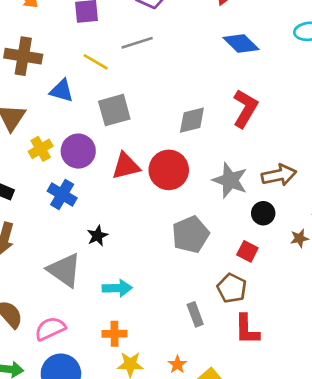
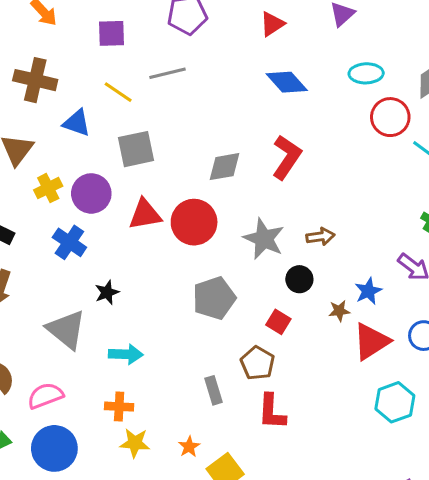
brown arrow: (279, 175) -> (320, 237), size x0.7

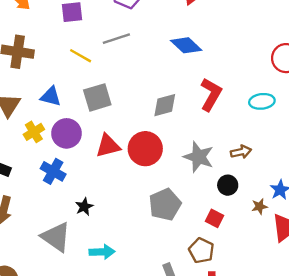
cyan ellipse: (366, 73) -> (262, 101), moved
blue diamond: (287, 82) -> (186, 45), moved
blue triangle: (77, 123) -> (51, 96), moved

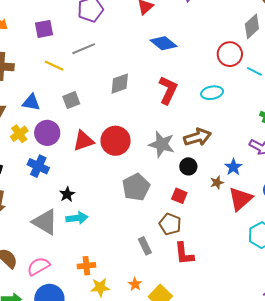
blue diamond: (186, 45) -> (163, 43), moved
gray square: (97, 97) -> (71, 100), size x0.7
gray diamond: (165, 105) -> (120, 84), moved
brown arrow: (241, 152) -> (197, 137), size x1.5
cyan arrow: (102, 252) -> (77, 218), moved

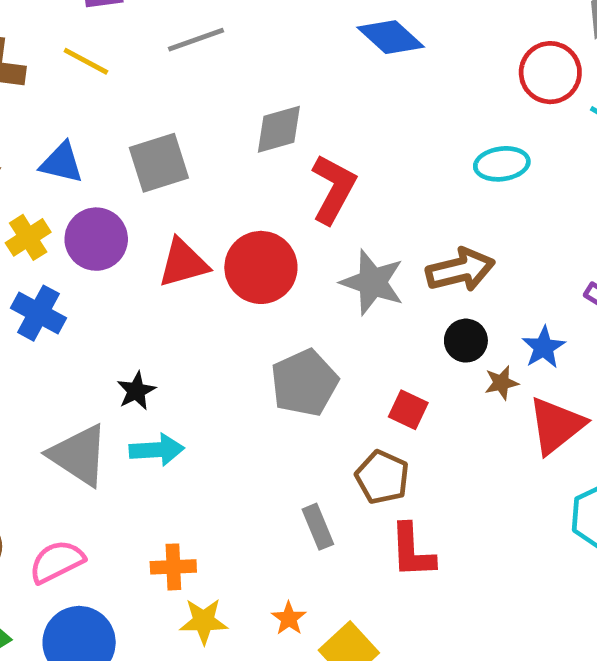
yellow line: (54, 66) -> (86, 61), moved
red L-shape: (168, 90) -> (333, 189), moved
gray square: (71, 100) -> (159, 163), size x1.4
blue cross: (38, 166) -> (38, 313), moved
black circle: (188, 166) -> (466, 341), moved

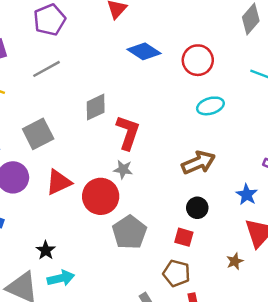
red circle: (550, 73) -> (198, 60), moved
red circle: (261, 267) -> (101, 196), moved
gray star: (372, 282) -> (123, 169), moved, size x0.6
black circle: (466, 341) -> (197, 208), moved
brown star: (501, 383) -> (235, 261), moved

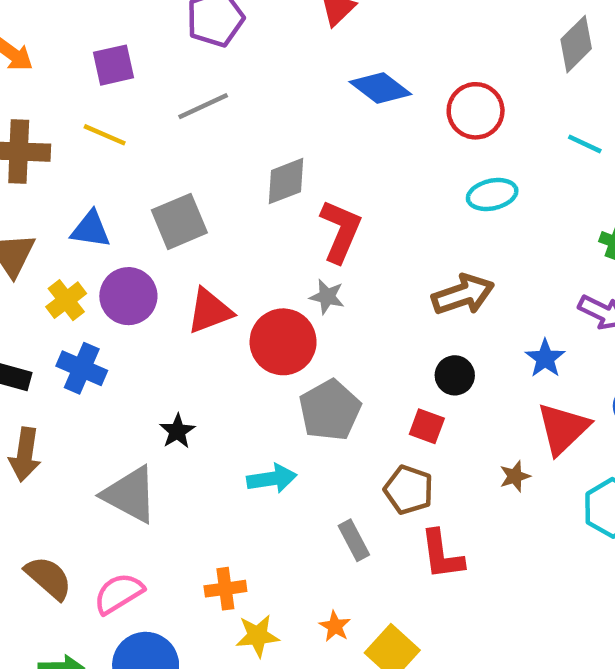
cyan arrow: (61, 278) -> (272, 479), moved

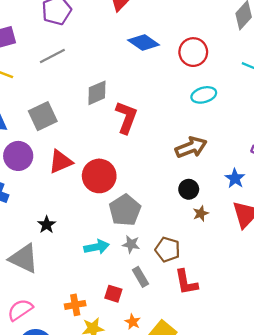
gray star: (327, 297) -> (131, 244), moved
red square: (427, 426) -> (113, 294), moved
brown star: (515, 476) -> (201, 213), moved

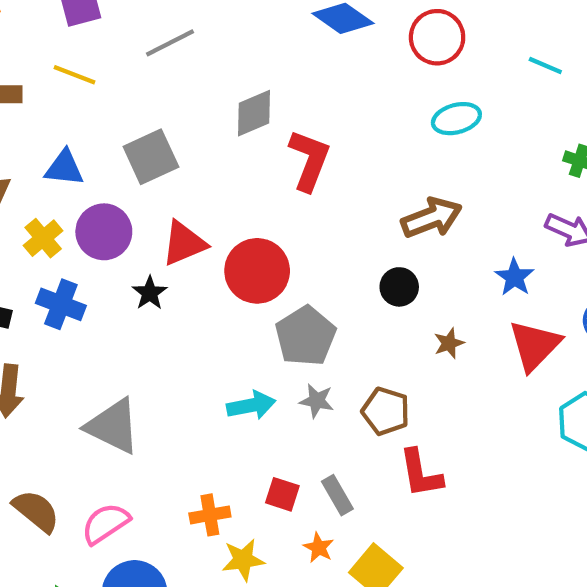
black circle: (189, 189) -> (399, 287), moved
black star: (47, 225) -> (150, 293), moved
gray rectangle: (140, 277) -> (337, 495), moved

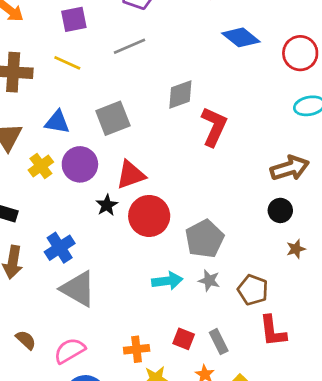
red circle: (257, 271) -> (149, 216), moved
black circle: (399, 287) -> (280, 210), moved
blue cross: (61, 304) -> (60, 248), moved, turned 32
brown semicircle: (36, 511) -> (26, 340), size x0.7

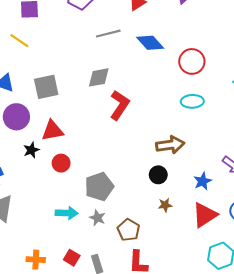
gray line: (129, 46) -> (108, 34), moved
red circle: (149, 216) -> (61, 163), size x0.6

